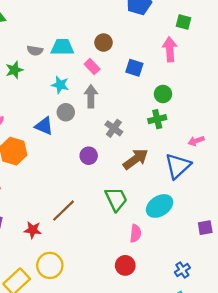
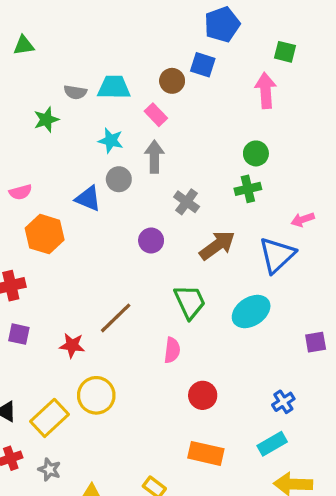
blue square: (134, 68) -> (203, 65), moved
pink semicircle: (136, 233) -> (172, 350), moved

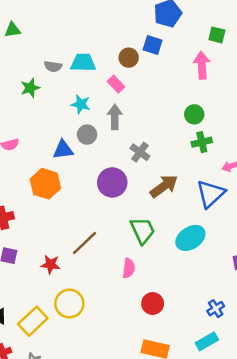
green cross: (248, 189) -> (202, 142), moved
blue triangle: (88, 199) -> (63, 150), turned -30
orange hexagon: (45, 234) -> (45, 184), moved
purple circle: (151, 241) -> (112, 182), size x1.5

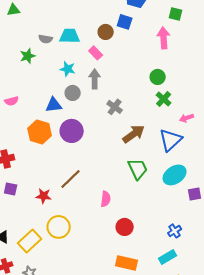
green cross: (202, 142) -> (164, 99), turned -35
purple circle: (112, 182) -> (72, 131), moved
green trapezoid: (143, 230) -> (138, 169), moved
cyan ellipse: (190, 238) -> (175, 175), moved

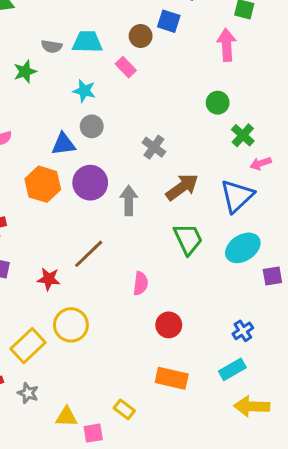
gray arrow: (95, 79) -> (129, 200), moved
green cross: (164, 99) -> (243, 135), moved

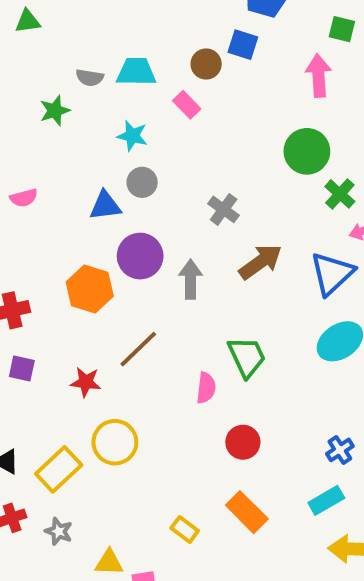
green circle: (218, 103) -> (307, 151), size x1.5
orange hexagon: (43, 184) -> (90, 289), moved
green trapezoid: (188, 239) -> (247, 357), moved
orange rectangle: (172, 378) -> (247, 512), turned 32
yellow rectangle: (124, 409) -> (185, 529), moved

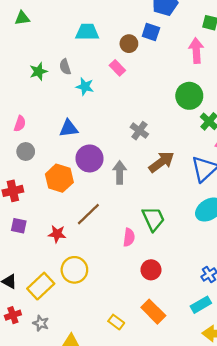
cyan trapezoid: (136, 72) -> (87, 32), moved
gray semicircle: (90, 78) -> (65, 67), moved, turned 63
gray circle: (142, 182) -> (26, 152), moved
pink semicircle: (24, 198) -> (20, 124), turned -56

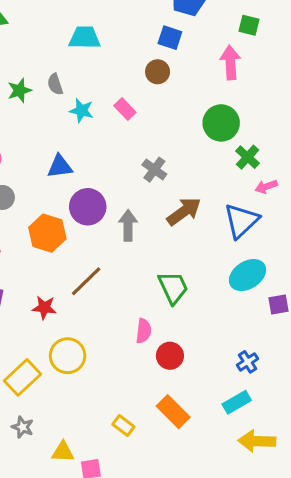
brown circle: (129, 44) -> (158, 72), moved
pink rectangle: (117, 68) -> (125, 109), moved
pink semicircle: (129, 237) -> (144, 331), moved

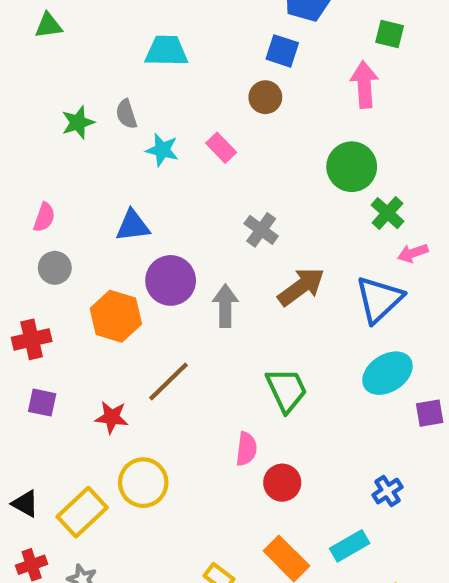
cyan rectangle: (237, 402) -> (350, 546), moved

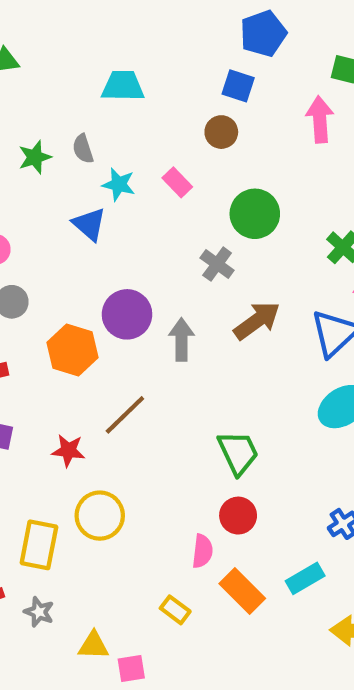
green circle: (352, 167) -> (255, 214), moved
blue triangle: (133, 226) -> (89, 224), moved, turned 48
green trapezoid: (286, 390) -> (238, 453), moved
pink semicircle: (246, 449) -> (202, 551), moved
yellow rectangle: (82, 512) -> (39, 545), turned -36

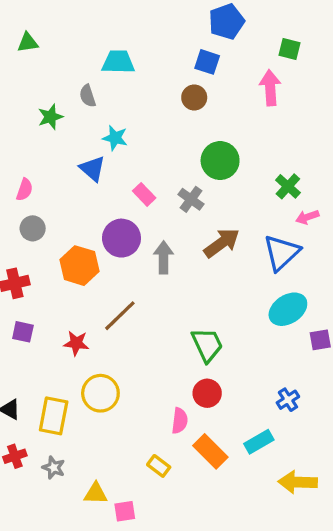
gray semicircle: (83, 149) -> (88, 96), moved
pink rectangle: (177, 182) -> (144, 194), moved

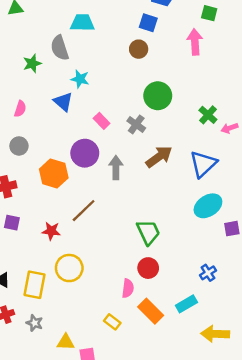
gray semicircle: (88, 96) -> (60, 48), size x1.5
pink semicircle: (25, 190) -> (20, 109), moved
pink arrow: (307, 217) -> (230, 128), moved

